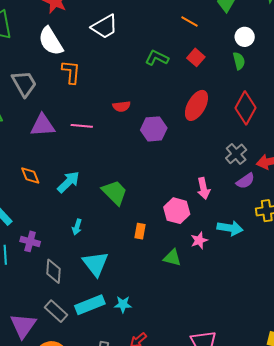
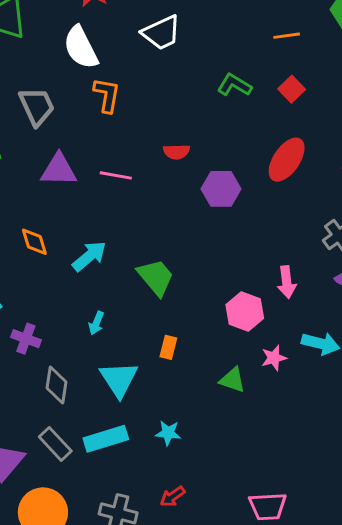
orange line: (189, 22) -> (287, 36), turned -42
orange rectangle: (140, 231) -> (168, 347), moved
cyan star: (123, 304) -> (168, 433), moved

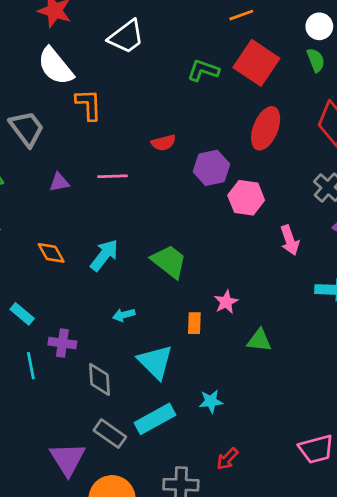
red square: (292, 89) -> (256, 63), size x1.8
purple triangle: (59, 170) -> (59, 182), size x0.6
pink hexagon: (245, 312) -> (246, 198), moved
cyan arrow: (96, 323) -> (124, 315), turned 65
pink star: (274, 358) -> (226, 302), moved

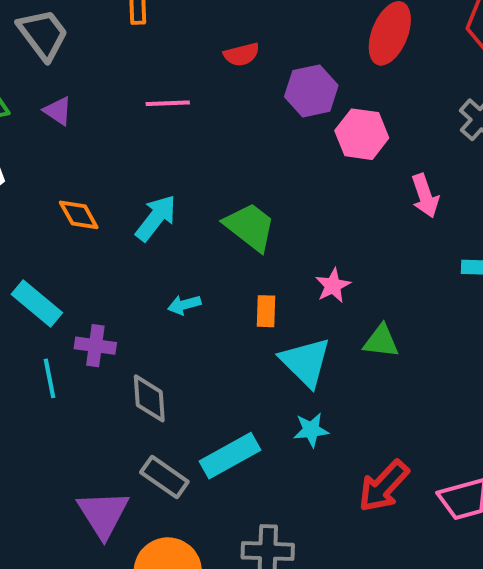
purple triangle: (59, 182) -> (58, 111), moved, turned 45
cyan rectangle: (22, 314) -> (37, 303), size x1.4
orange rectangle: (194, 323) -> (266, 311), moved
cyan triangle: (155, 362) -> (305, 362), moved
red arrow: (227, 459) -> (384, 486), moved, size x1.6

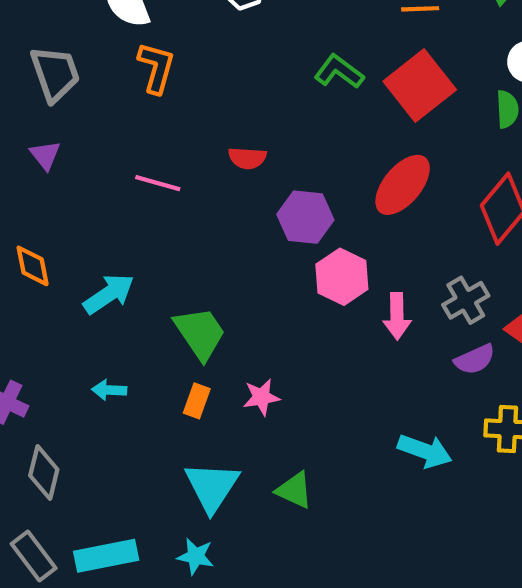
pink arrow: (425, 196) -> (397, 316), moved
pink star: (333, 286) -> (261, 397), moved
orange rectangle: (266, 311) -> (197, 401), moved

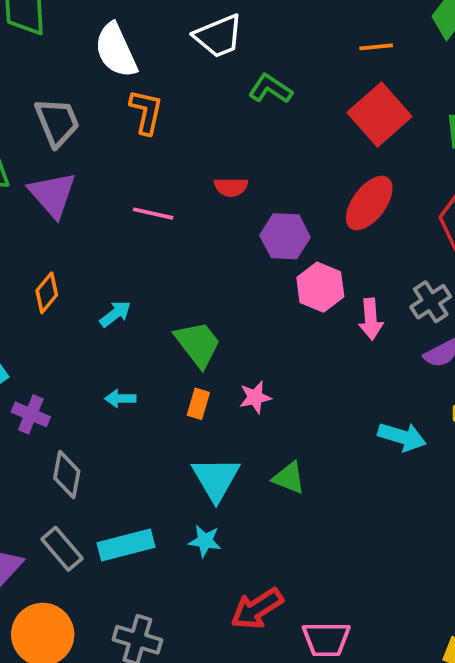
green L-shape: (339, 72) -> (270, 89), moved
purple triangle: (45, 155) -> (52, 194), size x1.8
orange diamond: (33, 266) -> (47, 293), turned 54
cyan arrow: (109, 294) -> (115, 314), size x0.7

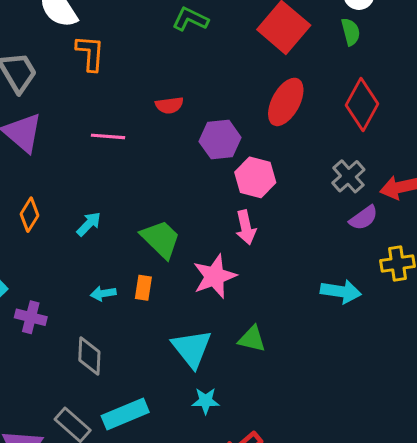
pink arrow: (371, 319) -> (246, 227), moved
pink star: (255, 397) -> (215, 276), size x1.6
orange rectangle: (198, 404) -> (143, 288), moved
gray diamond: (67, 475) -> (89, 356), moved
cyan star: (205, 541) -> (206, 401), moved

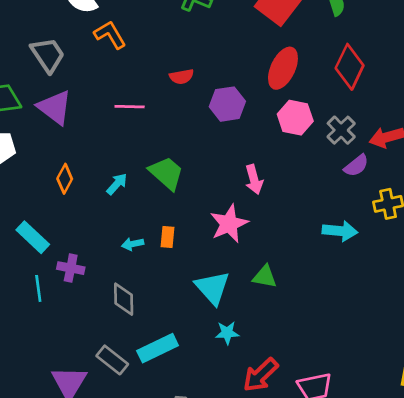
orange L-shape: (90, 53) -> (110, 35), turned -32
pink hexagon: (255, 177) -> (295, 118), moved
green trapezoid: (161, 239) -> (166, 173), moved

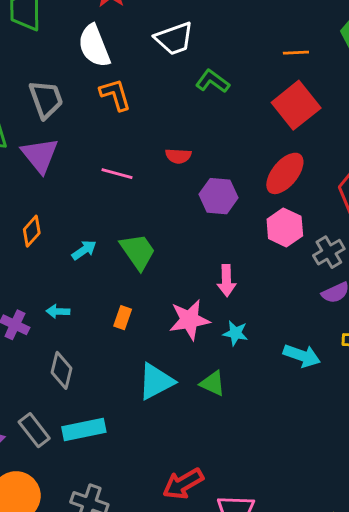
cyan arrow: (133, 244) -> (58, 311), moved
cyan triangle: (213, 288) -> (156, 381), turned 30
cyan star: (227, 333) -> (235, 333), moved

